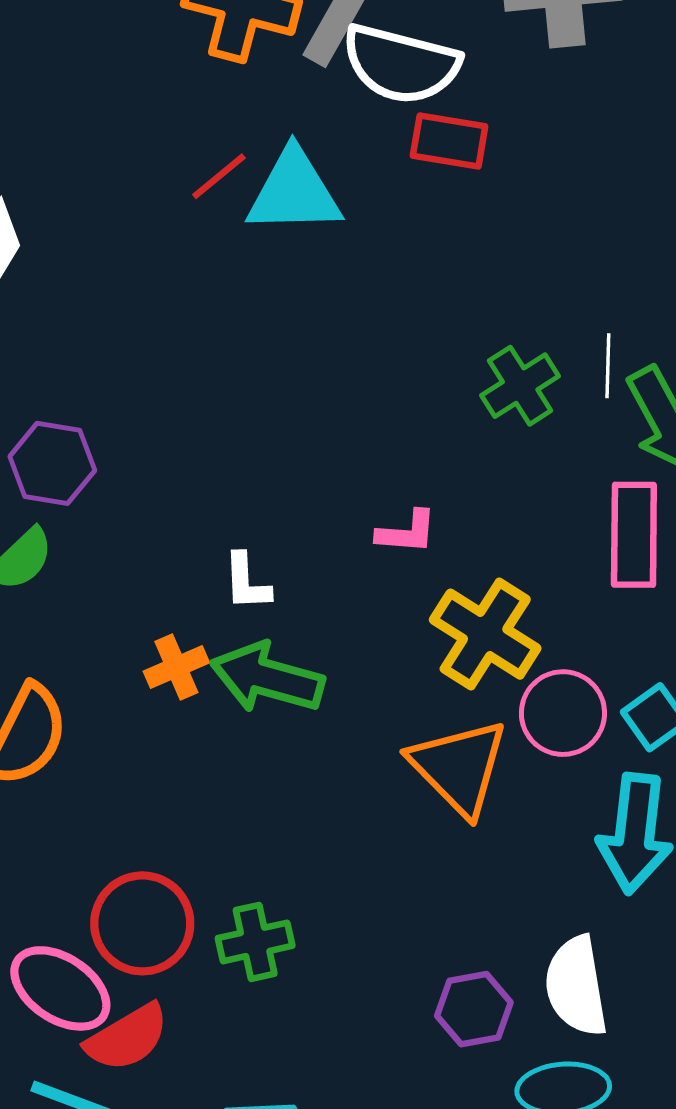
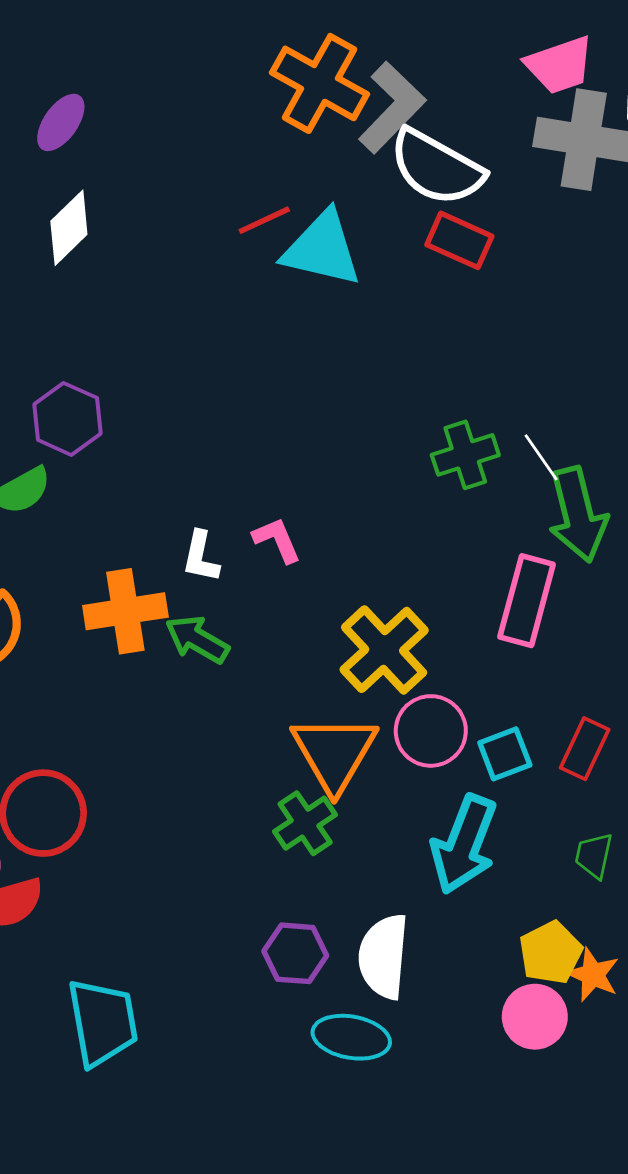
white line: (608, 366) -> (541, 457), turned -51
pink L-shape: (407, 532) -> (277, 540), moved, turned -132
orange cross: (176, 667) -> (125, 611), size x1.5
green arrow: (267, 678) -> (197, 639), size x0.7
green cross: (255, 942) -> (305, 823), moved, turned -36

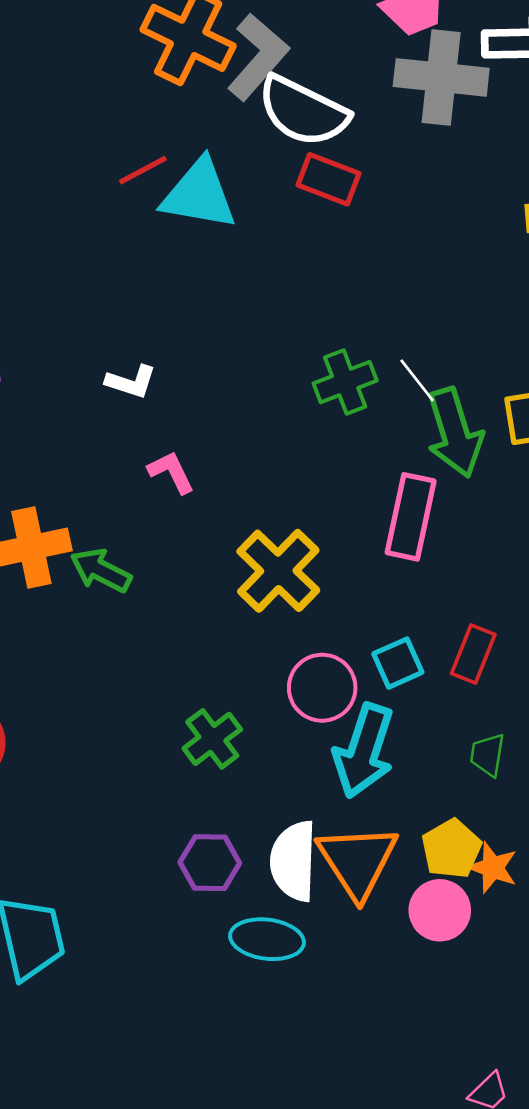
white L-shape: (201, 557) -> (131, 382), moved, turned -81
pink circle: (431, 731) -> (322, 688), moved
orange triangle: (334, 753) -> (357, 861), moved

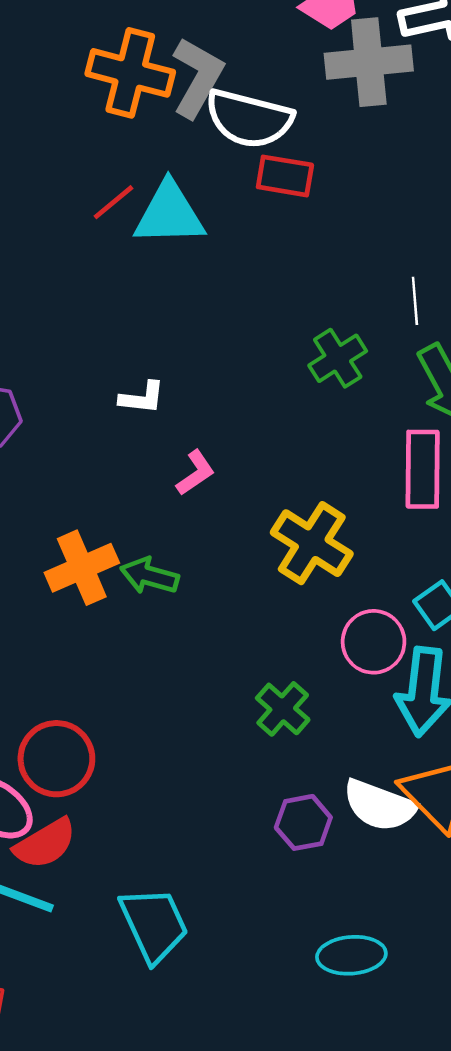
white line: (417, 380) -> (415, 301), moved, turned 45
pink L-shape: (171, 472) -> (196, 473), turned 93
white semicircle: (294, 861) -> (380, 805), turned -60
cyan ellipse: (267, 939) -> (351, 955), moved

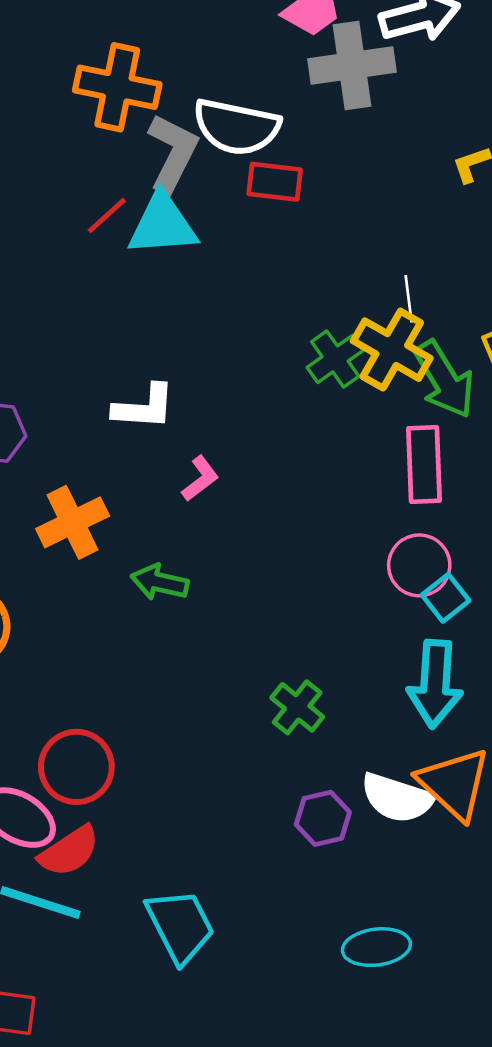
gray L-shape: (198, 77) -> (173, 153), moved
white L-shape: (142, 398) -> (144, 407), size x1.4
yellow cross: (312, 543) -> (392, 350), moved
orange cross: (82, 568) -> (73, 522), moved
pink circle: (374, 642) -> (419, 565), moved

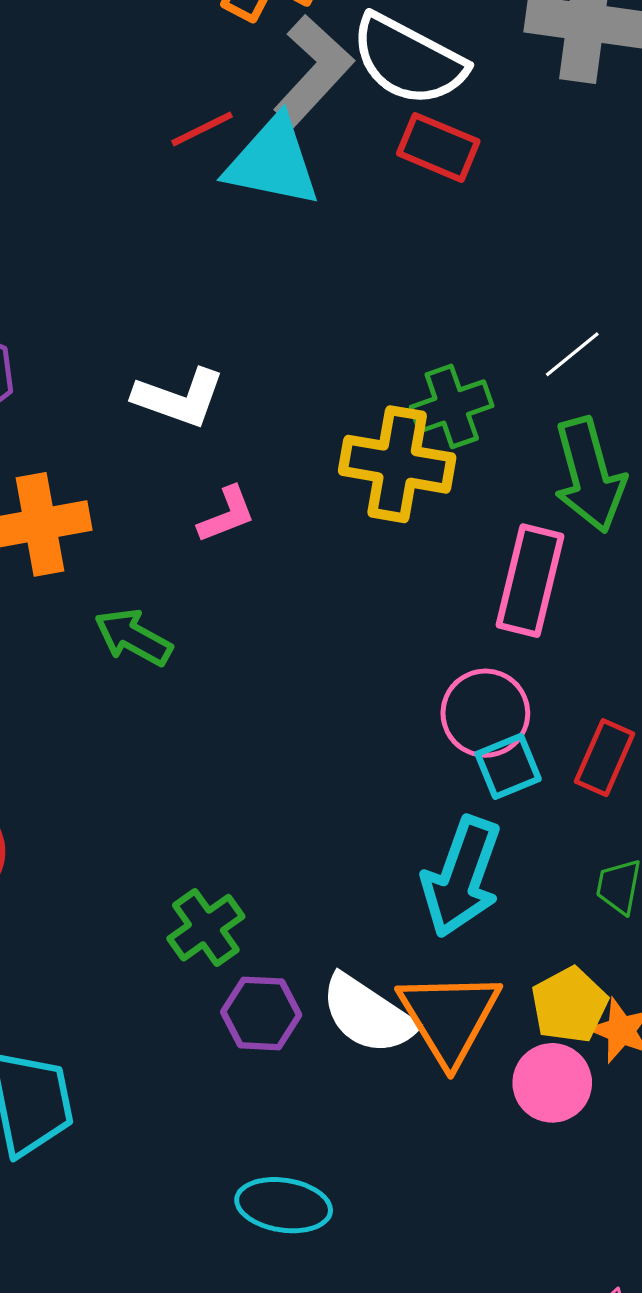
white line: (409, 299) -> (572, 354), turned 42
yellow cross: (392, 350) -> (397, 464), moved, turned -36
green cross: (297, 707) -> (206, 928), moved

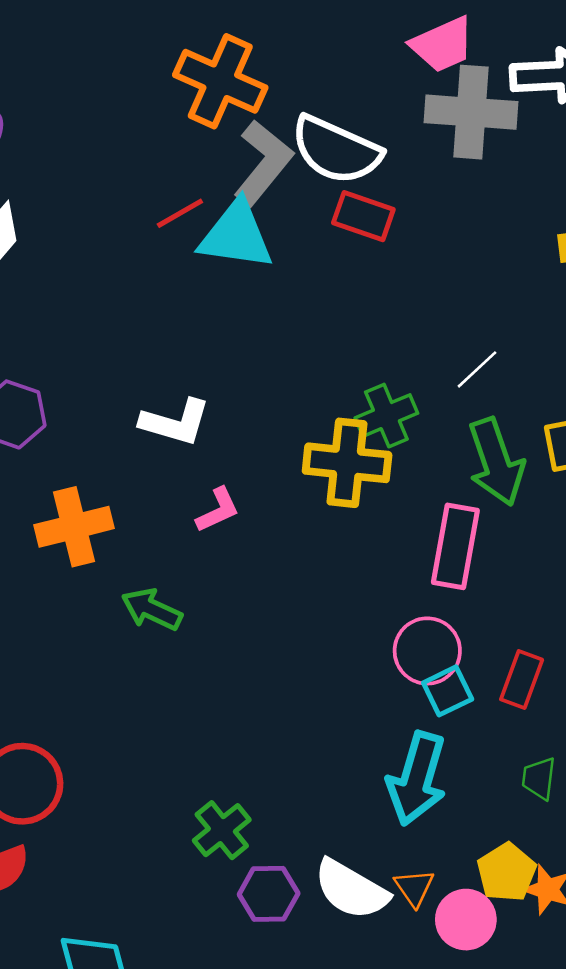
orange triangle: (449, 1017) -> (414, 888), size x0.5
pink circle: (552, 1083) -> (466, 920), moved

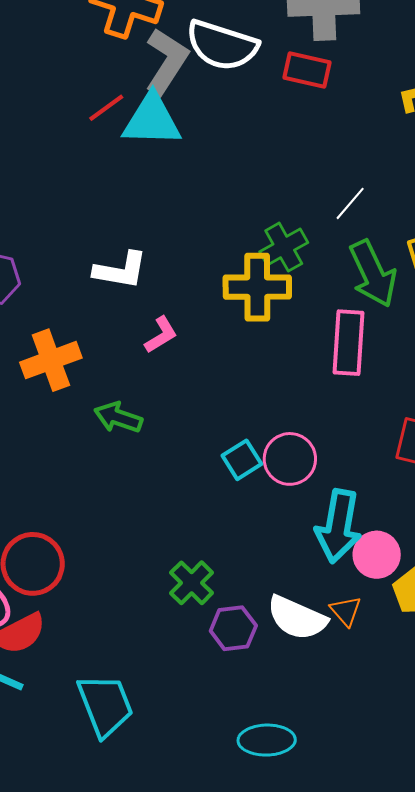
red rectangle: (363, 216) -> (307, 70), moved
pink circle: (427, 651) -> (290, 459), moved
cyan square: (448, 691) -> (242, 460), moved
pink circle: (466, 920) -> (377, 555), moved

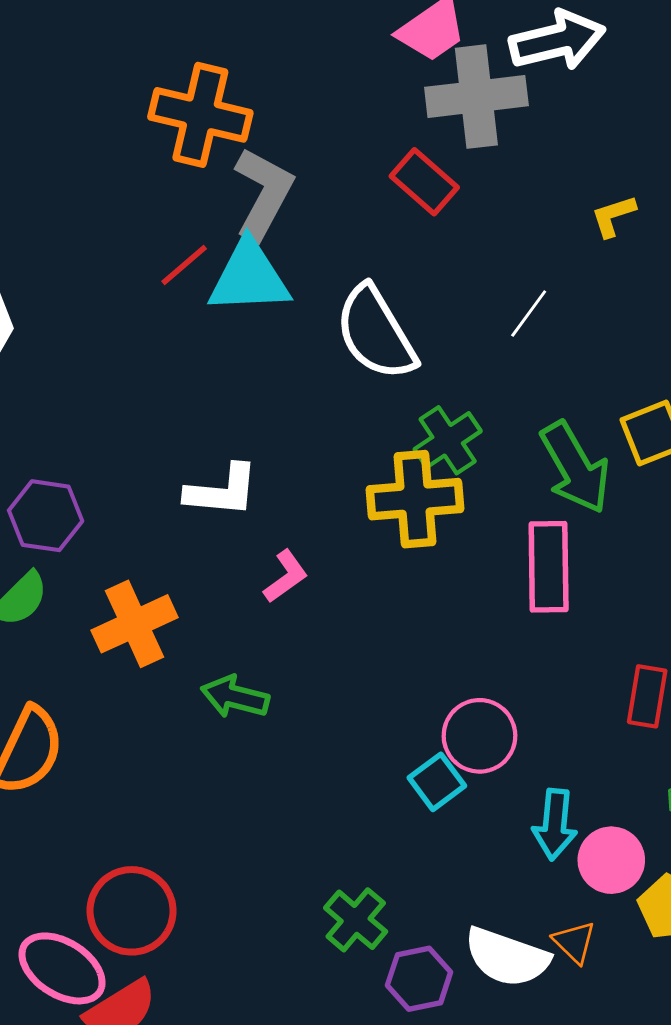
white semicircle: (222, 45) -> (376, 333), moved, turned 46
red rectangle: (307, 70) -> (424, 182), moved, turned 33
white line: (350, 203) -> (529, 313), moved
cyan square: (242, 460) -> (437, 782), moved
cyan arrow: (338, 526) -> (555, 824), size x0.7

